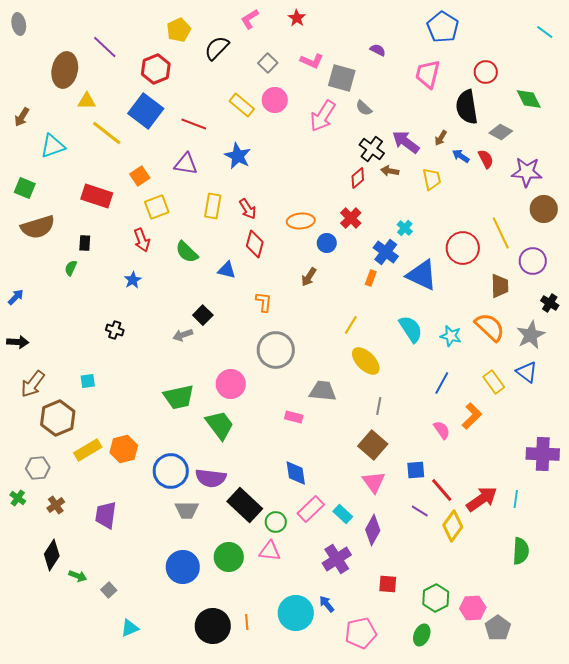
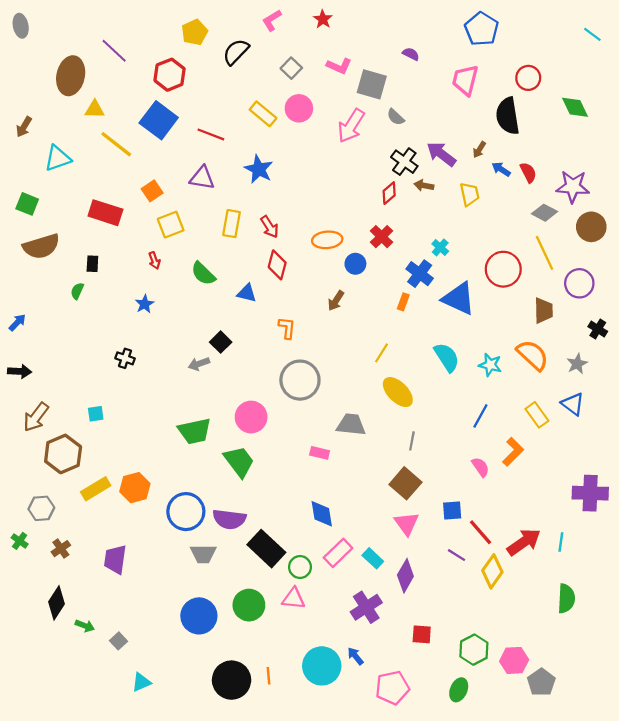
gray diamond: (501, 132) -> (545, 213), moved
red arrow: (142, 240) -> (154, 261), size x0.7
gray star: (531, 335) -> (577, 364), size x0.7

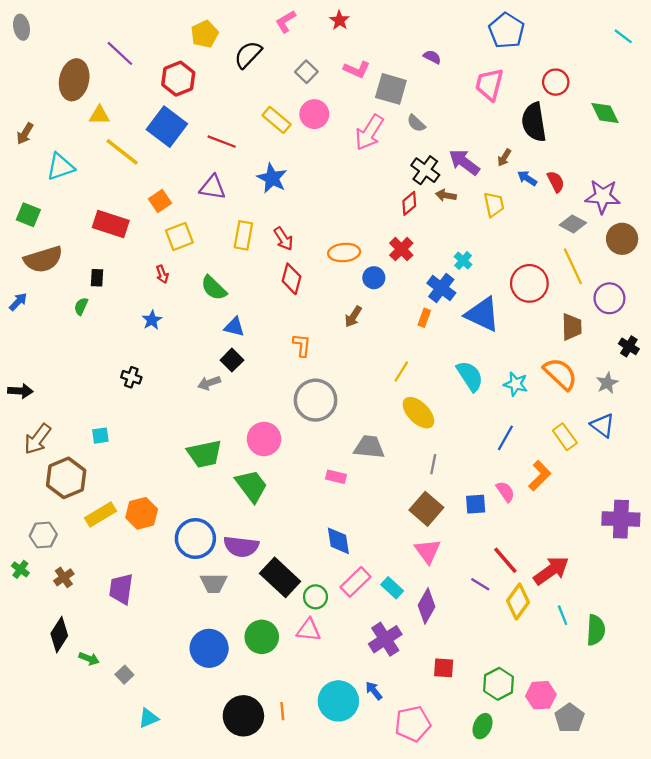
blue triangle: (247, 293) -> (234, 327), moved
blue arrow: (17, 322) -> (18, 302), moved
blue square: (452, 510) -> (476, 504), moved
cyan line: (561, 542) -> (563, 615), moved, turned -30

